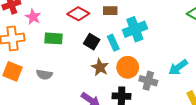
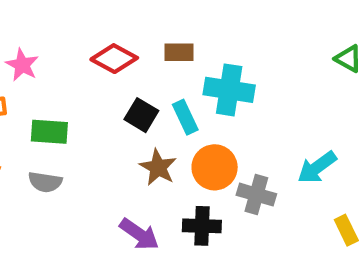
cyan cross: (135, 29) -> (229, 90), turned 30
green rectangle: (54, 38) -> (49, 132), moved

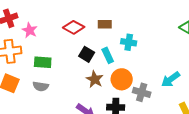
cyan cross: (229, 90) -> (129, 42), size x0.7

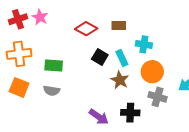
pink star: (30, 30) -> (40, 17), moved
brown star: (95, 79) -> (120, 80), moved
orange circle: (122, 79) -> (152, 72), moved

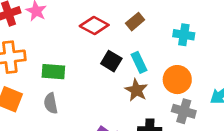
brown rectangle: (119, 26) -> (135, 22), turned -40
cyan cross: (144, 44) -> (184, 35), moved
gray semicircle: (52, 91) -> (51, 103), turned 70

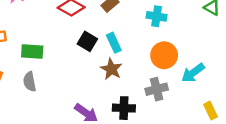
orange circle: (177, 80) -> (164, 55), moved
gray cross: (184, 111) -> (157, 89), turned -30

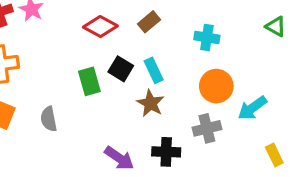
green rectangle: (32, 51) -> (89, 81), moved, turned 70

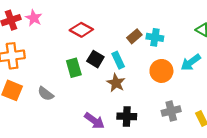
brown rectangle: (149, 22) -> (134, 36), moved
cyan arrow: (252, 108) -> (191, 62), moved
gray semicircle: (49, 119) -> (46, 94), turned -42
gray cross: (207, 128) -> (171, 111), moved

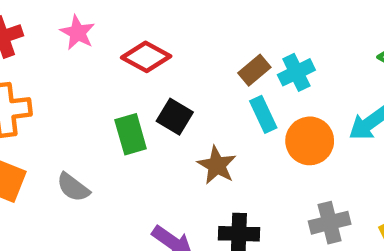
pink star: (34, 18) -> (78, 33), moved
cyan cross: (155, 37) -> (296, 72), turned -35
cyan rectangle: (118, 60) -> (263, 114), moved

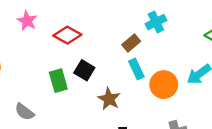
cyan cross: (296, 72) -> (156, 22), moved

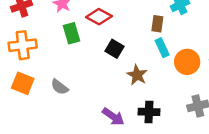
brown rectangle: (131, 43) -> (157, 24), turned -42
green rectangle: (58, 81) -> (72, 33), moved

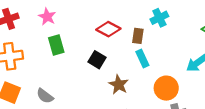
red diamond: (99, 17) -> (108, 29), moved
orange circle: (187, 62) -> (166, 88), moved

